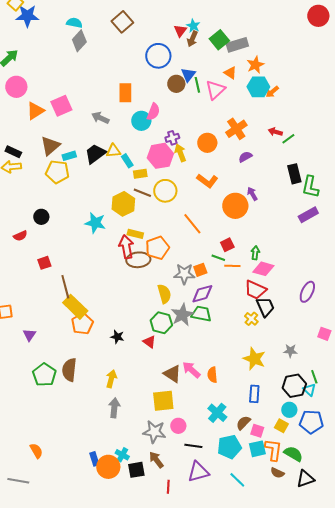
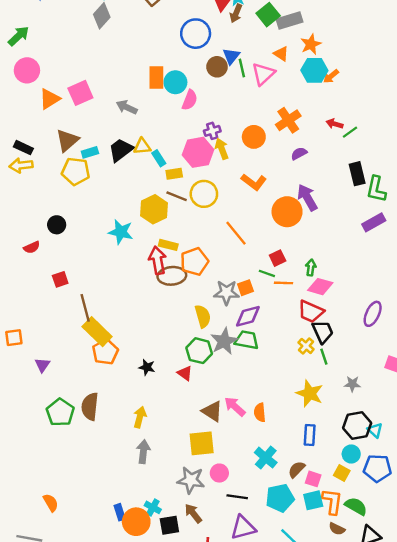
cyan circle: (141, 121) -> (175, 82), moved
purple arrow: (252, 194) -> (307, 197), size x1.6
green line: (314, 377) -> (324, 357), moved

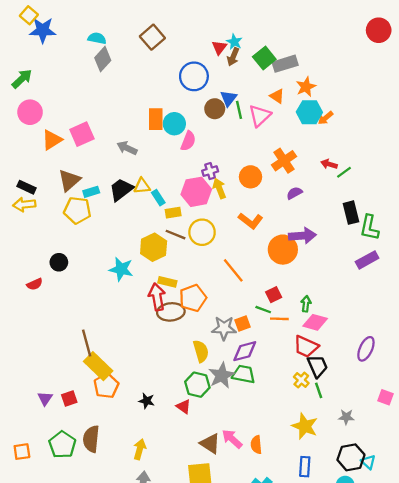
purple arrow: (307, 197) -> (302, 236), turned 116
red square: (60, 279) -> (69, 398), moved
orange square: (14, 338) -> (22, 452), moved

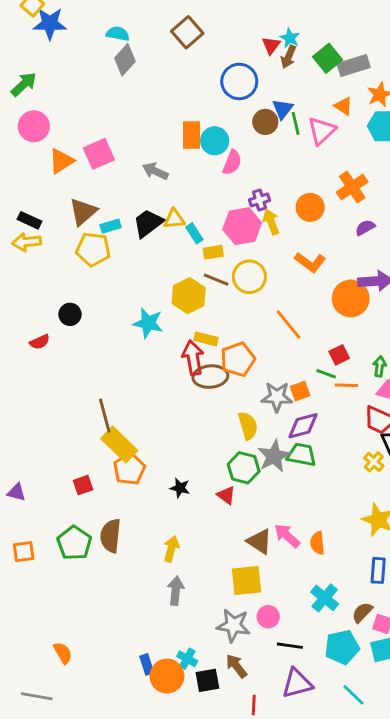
purple triangle: (45, 398) -> (16, 492), moved, turned -49

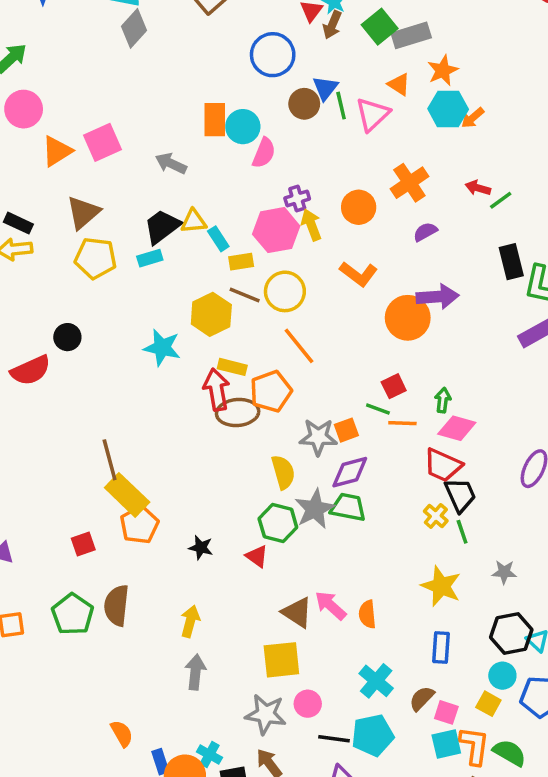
cyan rectangle: (111, 226) -> (150, 258), moved
orange line: (288, 324) -> (299, 346), moved
red semicircle: (40, 342) -> (31, 370), size x1.6
cyan pentagon: (342, 647) -> (373, 735), moved
orange semicircle: (63, 653) -> (122, 733), moved

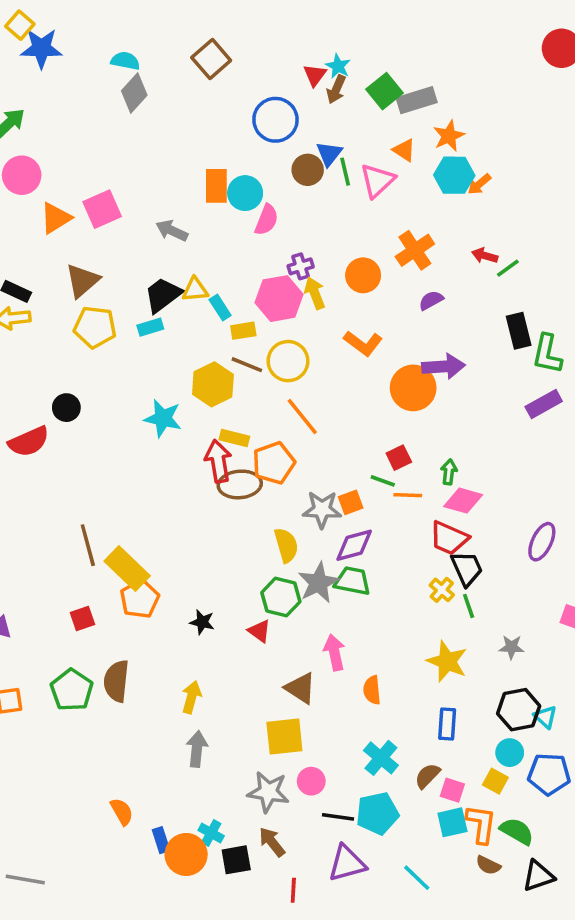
brown line: (110, 460) -> (88, 545), moved
pink arrow: (331, 605) -> (334, 652), moved, turned 36

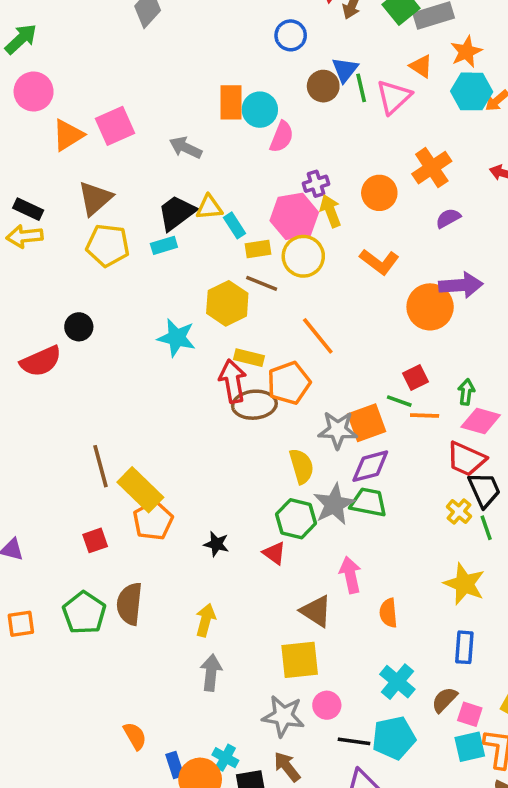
blue circle: (275, 120) -> (291, 35), size x0.7
yellow circle: (288, 361) -> (303, 256), moved
orange square: (351, 502) -> (367, 423), size x1.5

